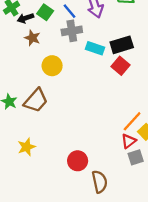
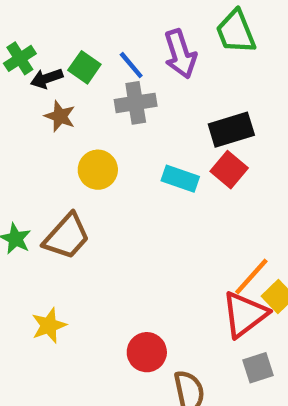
cyan rectangle: (95, 48) -> (180, 179), moved
red triangle: (129, 141) -> (245, 314), size x1.6
gray square: (136, 157) -> (258, 368), moved

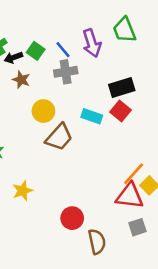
brown trapezoid: (67, 236) -> (59, 137), moved
red triangle: (245, 314) -> (130, 196), turned 44
yellow star: (49, 325) -> (23, 191), moved

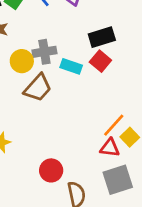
gray cross: (66, 72) -> (44, 52), moved
red triangle: (130, 196) -> (110, 148), size x0.7
gray square: (137, 227) -> (118, 180), size x1.6

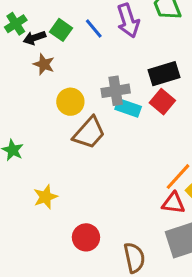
gray cross: (44, 52) -> (116, 91), moved
red circle: (51, 170) -> (86, 237), moved

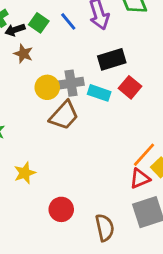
black rectangle: (164, 74) -> (112, 59), moved
gray cross: (116, 91) -> (71, 83), moved
red triangle: (173, 203) -> (140, 179), turned -30

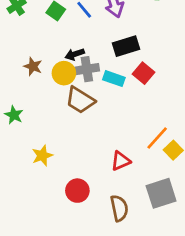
black arrow: (15, 30) -> (75, 54), moved
brown star: (23, 54) -> (33, 66), moved
brown trapezoid: (64, 115) -> (80, 100), turned 80
red triangle: (140, 179) -> (121, 161), moved

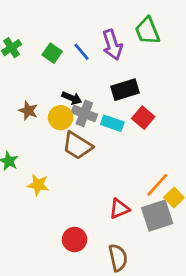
black arrow: (75, 54) -> (72, 98), turned -138
gray cross: (87, 69) -> (84, 113), turned 30
yellow star: (42, 155) -> (38, 185), moved, turned 30
gray square: (161, 193) -> (157, 216), moved

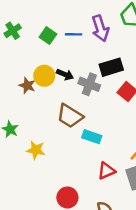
blue line: (82, 52) -> (74, 34), turned -49
gray cross: (84, 113) -> (89, 84), moved
yellow circle: (61, 118) -> (44, 76), moved
cyan rectangle: (112, 123) -> (92, 137), moved

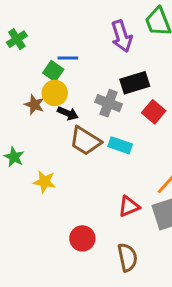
blue line: (74, 34) -> (68, 58), moved
green square: (48, 36) -> (53, 71), moved
black arrow: (65, 75) -> (68, 113), moved
cyan rectangle: (92, 137) -> (120, 145), moved

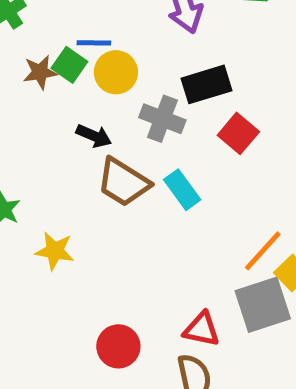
yellow circle: (55, 93) -> (116, 72), moved
brown star: (34, 105) -> (40, 72), moved, turned -30
cyan rectangle: (120, 145) -> (182, 190), turned 35
red triangle: (129, 206) -> (202, 329), moved, turned 35

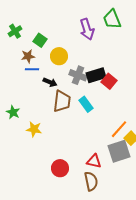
blue line: (94, 43) -> (32, 69), moved
green square: (69, 65) -> (40, 40), moved
black rectangle: (207, 84) -> (96, 75), moved
brown trapezoid: (123, 182) -> (62, 101), turned -115

